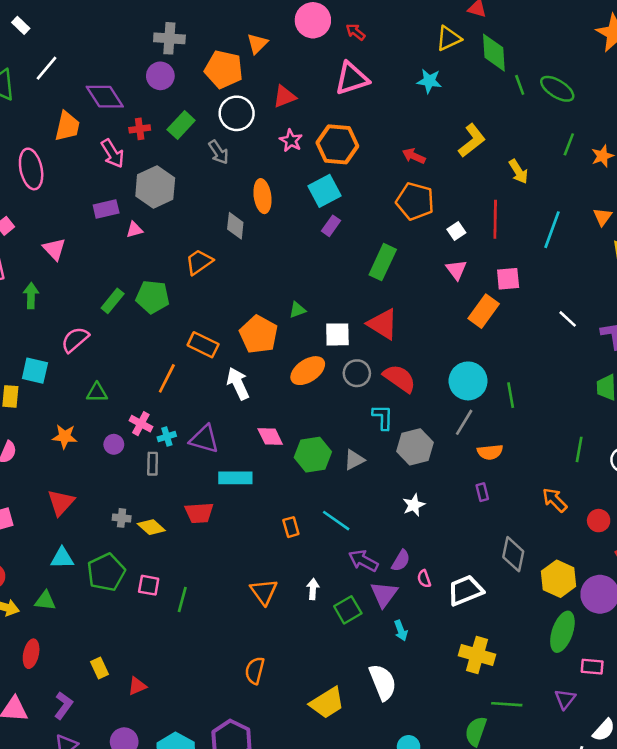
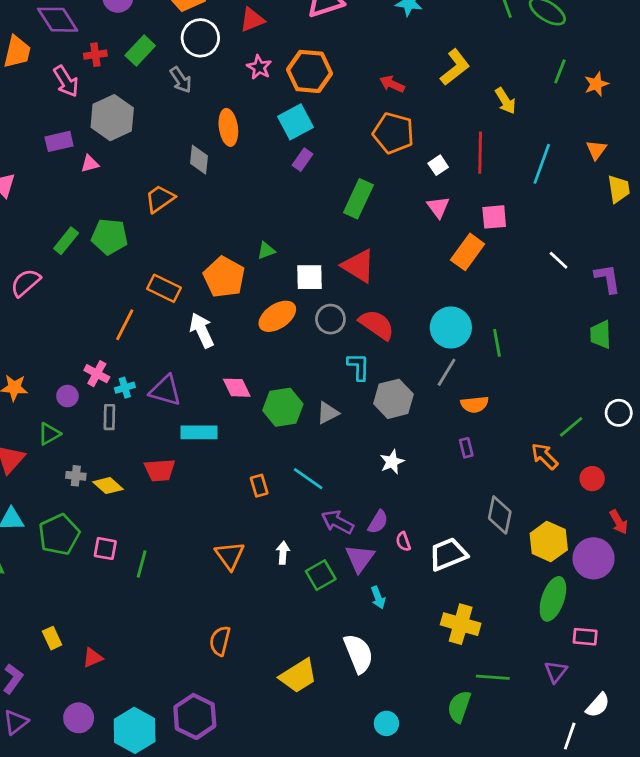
green triangle: (97, 393) -> (49, 434), moved, turned -30
green line: (579, 449) -> (571, 427), moved, turned 40

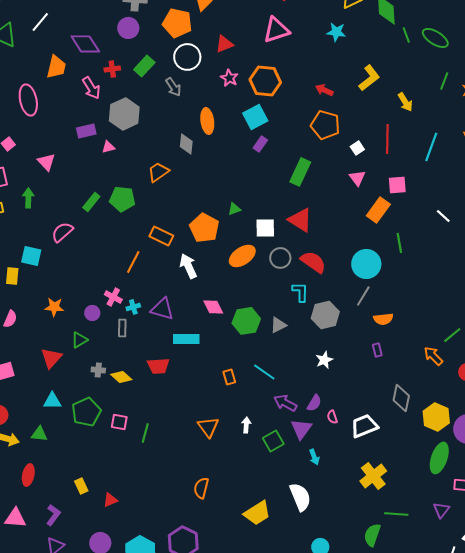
green line: (497, 343) -> (399, 243), moved
yellow cross: (461, 624) -> (373, 476), turned 36

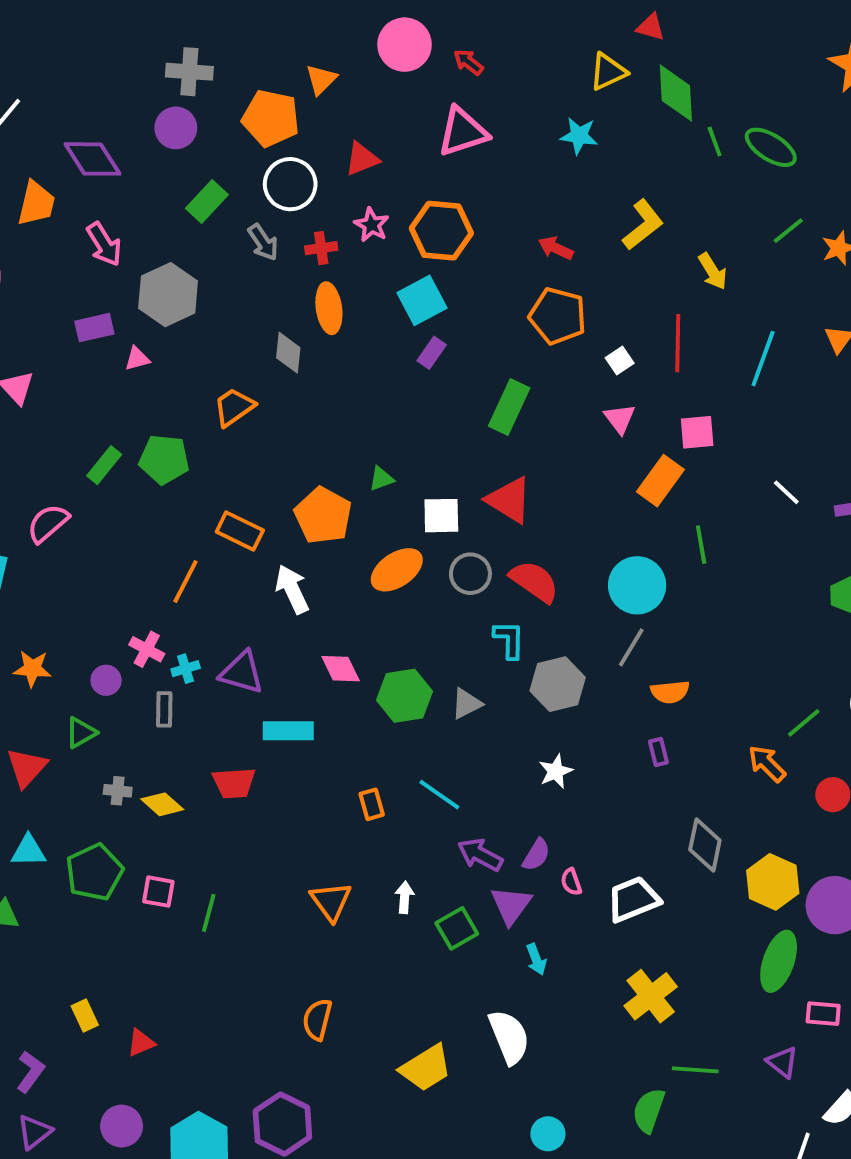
red cross: (112, 69) -> (321, 248), moved
green line: (444, 81) -> (788, 231), turned 30
purple triangle: (441, 510) -> (782, 1062), turned -30

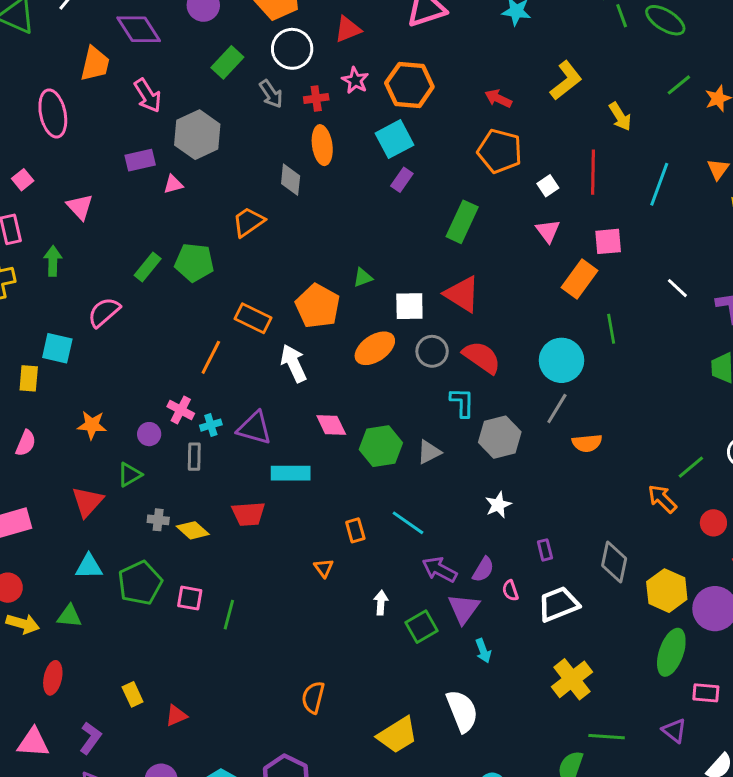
purple rectangle: (658, 752) -> (545, 550), moved
orange triangle: (331, 901) -> (324, 568), moved, size x0.6

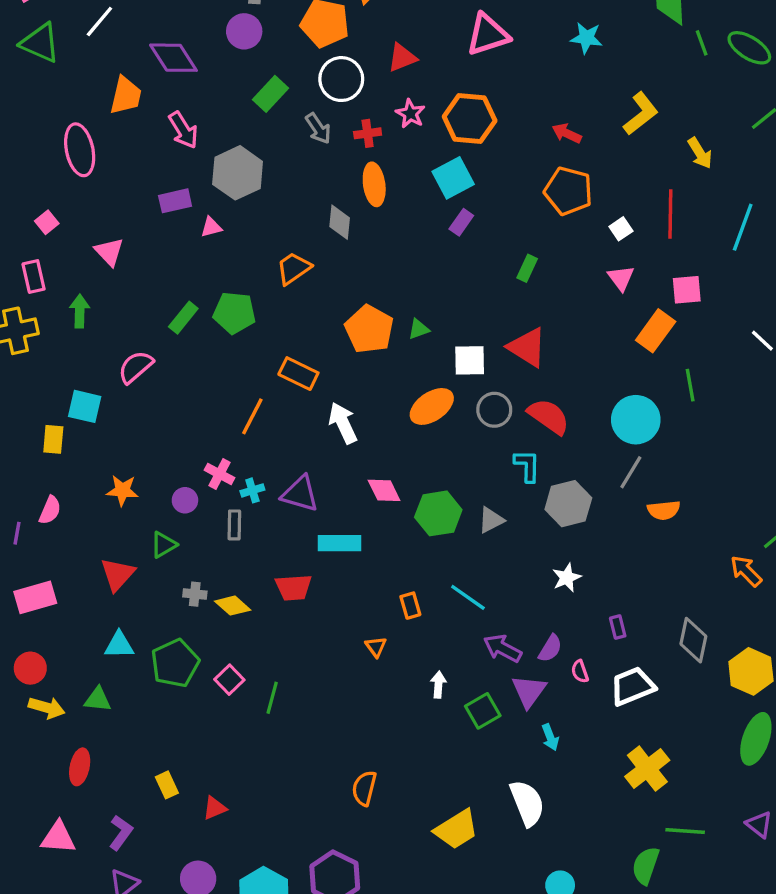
green rectangle: (462, 222) -> (527, 268), size x0.6
orange pentagon: (318, 306) -> (369, 329), moved
pink square: (190, 598) -> (229, 680), turned 36

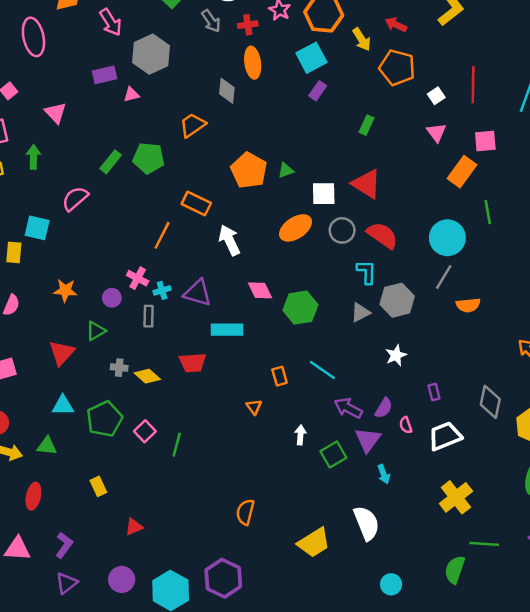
yellow arrow: (700, 153) -> (362, 39), moved
gray triangle: (491, 520) -> (360, 312), moved
yellow rectangle: (167, 785) -> (98, 486), moved

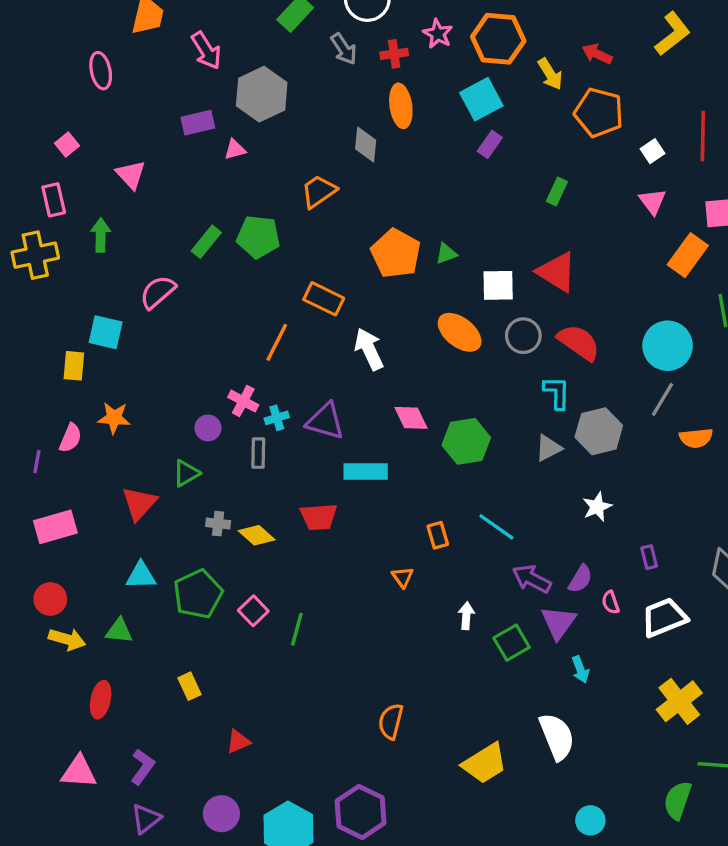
pink ellipse: (33, 37) -> (101, 71), size x0.7
orange ellipse: (296, 228) -> (460, 332), turned 72
orange star: (65, 290) -> (114, 418), moved

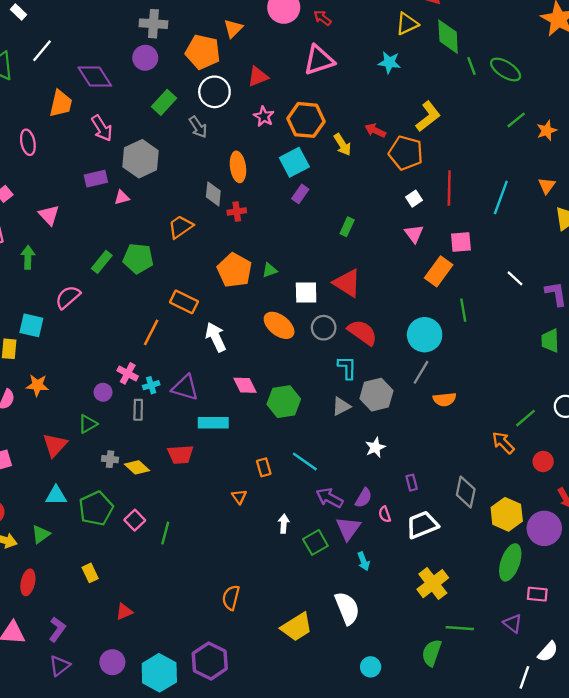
red cross: (394, 54) -> (237, 212), moved
orange pentagon: (599, 113) -> (406, 153), moved
green triangle: (119, 631) -> (41, 534), turned -42

